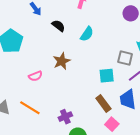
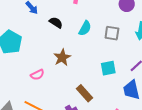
gray square: (125, 58) -> (112, 33), moved
brown rectangle: (103, 104) -> (84, 93), moved

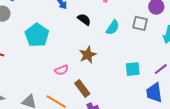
gray square: (112, 33) -> (140, 23), moved
brown rectangle: (84, 93) -> (82, 88), moved

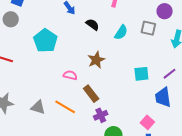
pink semicircle: (62, 70) -> (70, 75), turned -144

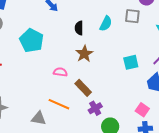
black semicircle: (93, 25) -> (79, 28), moved, turned -120
gray triangle: (38, 107) -> (39, 118), moved

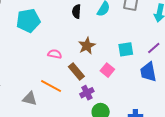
cyan pentagon: (32, 41) -> (28, 21), turned 30
brown star: (84, 54) -> (87, 46), moved
pink square: (142, 110) -> (107, 70), moved

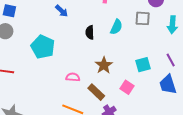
cyan pentagon: (28, 21) -> (43, 47), turned -30
purple line: (154, 48) -> (171, 60), turned -72

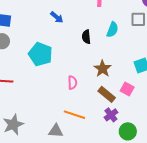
pink semicircle: (73, 77) -> (72, 83), turned 88
brown rectangle: (96, 92) -> (107, 94), moved

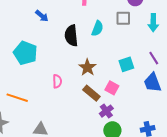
black semicircle: (86, 37) -> (71, 36), size x1.5
orange line: (74, 115) -> (17, 98), moved
purple cross: (111, 115) -> (106, 111), moved

